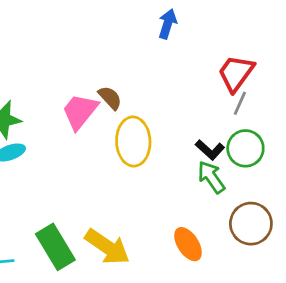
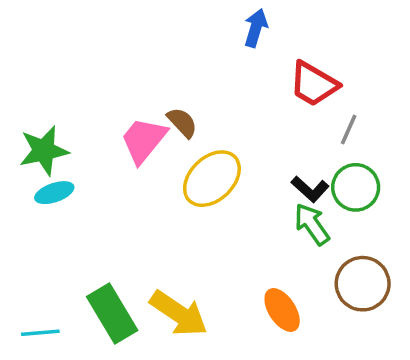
red trapezoid: (236, 73) -> (314, 84), moved, turned -96
yellow ellipse: (133, 142) -> (212, 179), turned 48

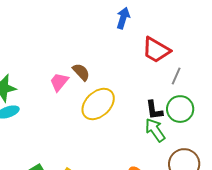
pink trapezoid: (144, 140) -> (59, 82), size x0.7
black L-shape: (310, 189) -> (154, 110), turned 40

